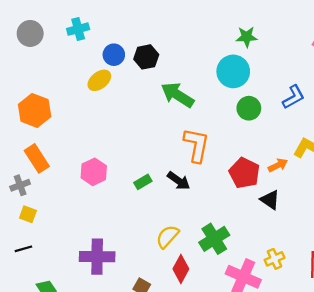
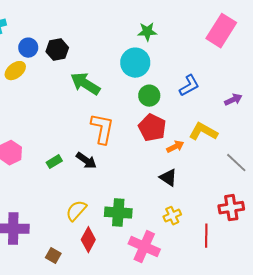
red pentagon: (244, 173) -> (152, 128), moved
green cross: (214, 239) -> (118, 213), turned 36
yellow cross: (275, 259) -> (172, 216), moved

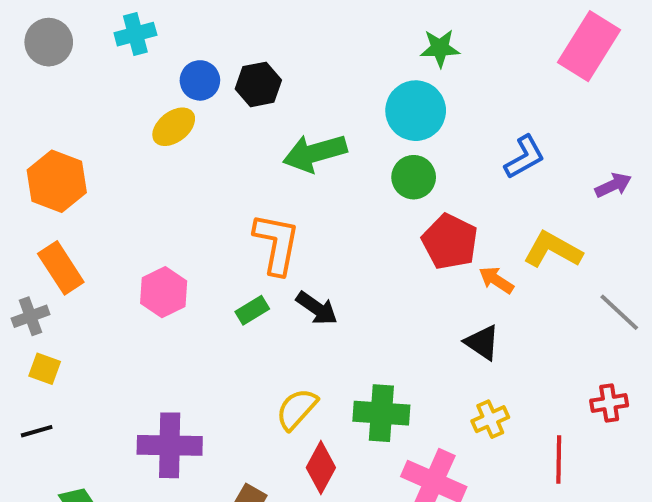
green arrow: (85, 84) -> (315, 153), turned -48
green circle: (149, 96) -> (414, 177), moved
orange L-shape: (102, 129) -> (277, 244), moved
orange arrow: (175, 147) -> (496, 280), turned -120
red cross: (231, 208) -> (609, 403), size x0.7

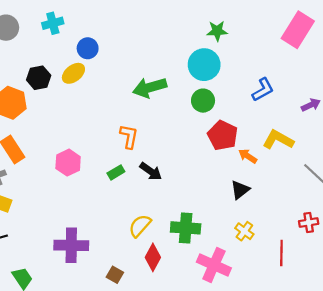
black hexagon: (258, 84) -> (39, 78), moved
orange L-shape: (277, 244) -> (129, 136), size x0.7
black triangle: (482, 343) -> (240, 190), turned 48
yellow cross: (490, 419) -> (244, 231), turned -30

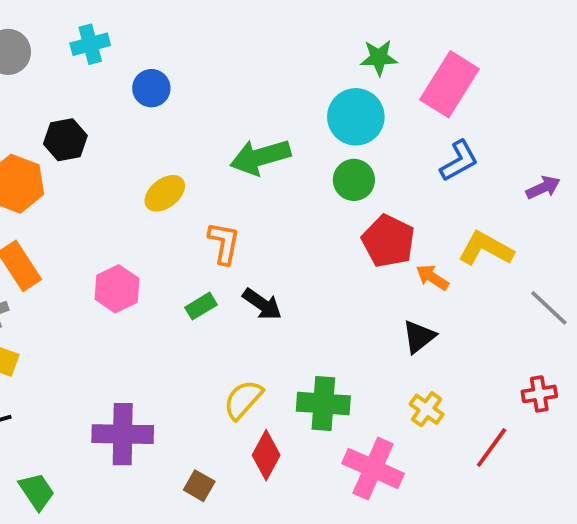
pink rectangle: (298, 30) -> (449, 84), moved
yellow ellipse: (73, 73) -> (165, 193), moved
red line: (281, 253) -> (492, 447), turned 35

